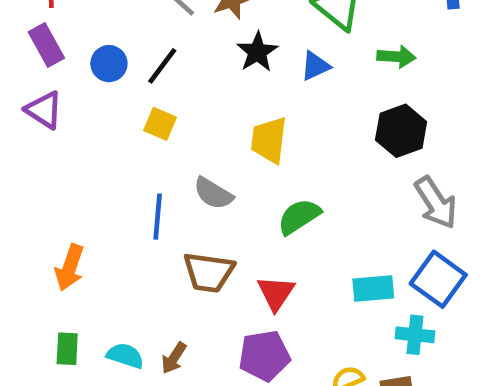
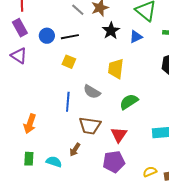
black line: (162, 66) -> (70, 37), turned 42
brown arrow: (174, 358) -> (75, 150), moved

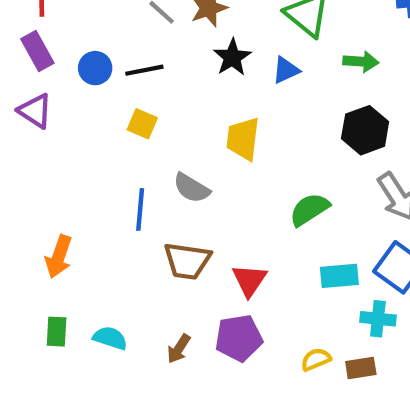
green semicircle: (129, 102) -> (309, 209), moved
brown arrow: (75, 150) -> (179, 349), moved

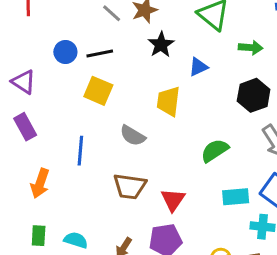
purple rectangle: (37, 51) -> (25, 127), moved
blue triangle: (286, 70) -> (198, 67), moved
yellow square: (142, 124) -> (98, 91), size x1.4
blue line: (140, 209) -> (80, 151), moved

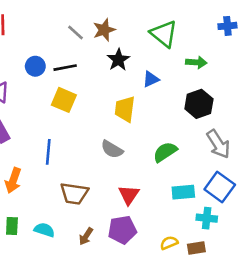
gray semicircle: (133, 136) -> (112, 149), moved
brown trapezoid: (130, 186) -> (74, 193), moved

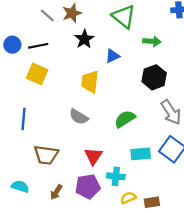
cyan cross: (207, 218) -> (116, 176), moved

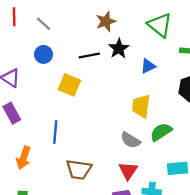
gray line: (47, 15) -> (44, 24), moved
black line: (38, 46) -> (89, 56), moved
yellow trapezoid: (90, 82) -> (141, 106), moved
gray semicircle: (79, 117) -> (130, 140), moved

